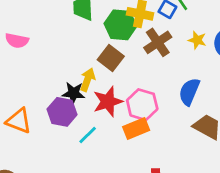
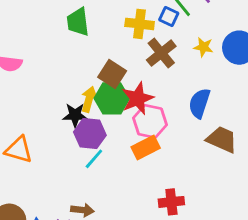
green hexagon: (120, 25) -> (112, 98), moved
red star: (108, 102) -> (138, 98), moved
purple hexagon: (62, 112) -> (90, 134), moved

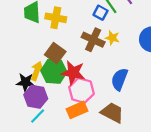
yellow cross: (140, 24) -> (56, 18), moved
yellow star: (203, 47) -> (112, 38), moved
brown cross: (161, 53) -> (93, 40), turned -30
red star: (138, 98) -> (73, 73), turned 30
brown trapezoid: (222, 139) -> (112, 113), moved

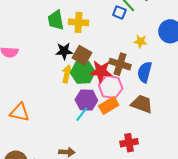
yellow star: (112, 38) -> (141, 41), moved
brown cross: (93, 40) -> (120, 64), moved
black star: (25, 82) -> (64, 51), moved
purple hexagon: (36, 97) -> (86, 100), moved
cyan line: (38, 116) -> (82, 114), moved

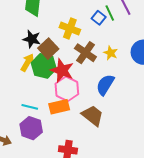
yellow cross: (79, 22) -> (70, 28), moved
brown cross: (120, 64) -> (85, 53), moved
purple hexagon: (86, 100) -> (31, 128), moved
cyan line: (82, 114) -> (30, 107), turned 49

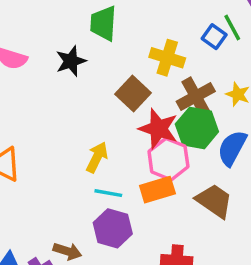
black star: (32, 39) -> (71, 61), moved, turned -30
brown cross: (85, 53) -> (196, 96), turned 30
yellow arrow: (27, 63) -> (97, 157), moved
green hexagon: (44, 66) -> (197, 128), moved

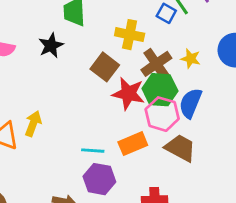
yellow arrow: (97, 157) -> (33, 124), moved
pink hexagon: (168, 159) -> (162, 114), moved

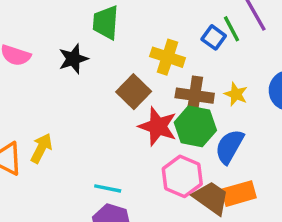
brown cross: (156, 64) -> (195, 96), turned 36
pink hexagon: (162, 114) -> (182, 176), moved
orange rectangle: (133, 144) -> (239, 194), moved

